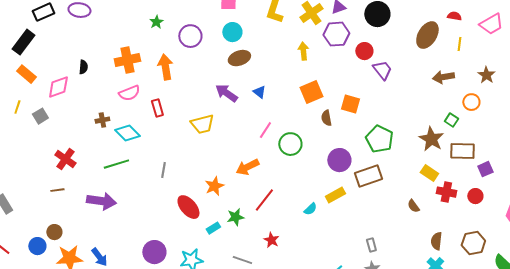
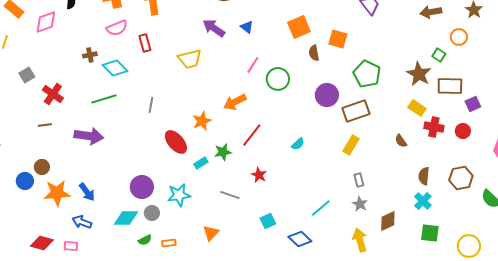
gray square: (40, 116) -> (27, 75), moved
yellow rectangle: (335, 195) -> (351, 145), moved, turned -30

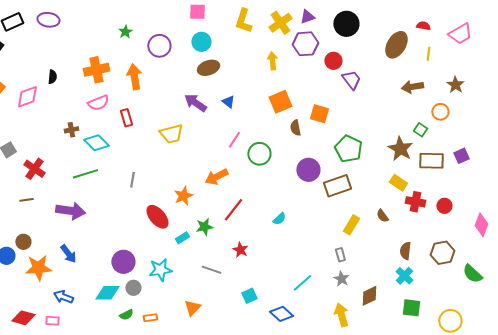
purple square: (473, 104) -> (461, 156), moved
yellow rectangle: (351, 145) -> (351, 225), moved
blue arrow: (87, 192) -> (68, 254), moved

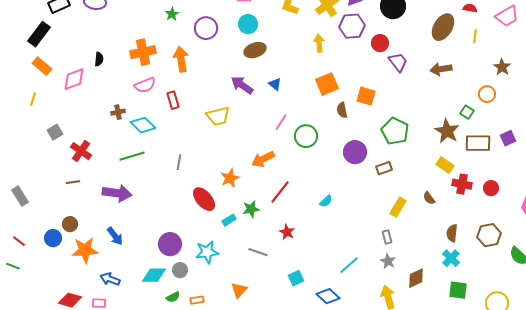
brown arrow: (412, 87) -> (441, 69), moved
brown rectangle: (337, 186) -> (384, 168), size x0.6

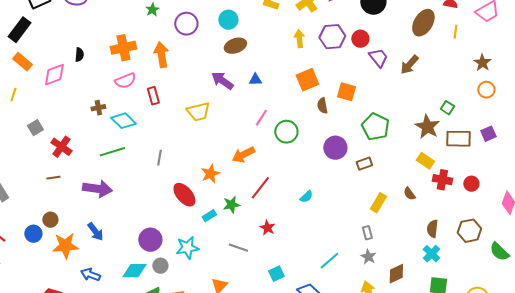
purple hexagon: (352, 26) -> (332, 37), moved
brown arrow: (441, 69) -> (409, 65), moved, turned -40
blue triangle: (275, 84) -> (255, 80), turned -40
orange circle: (487, 94) -> (486, 90), moved

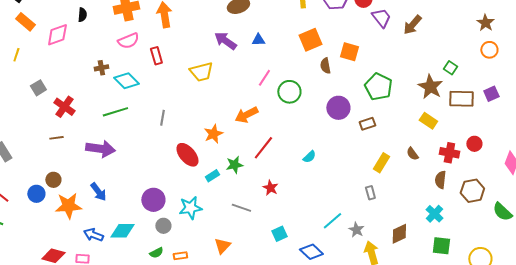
red cross: (442, 180) -> (449, 153), moved
brown semicircle: (432, 229) -> (440, 180), moved
gray star: (368, 257) -> (356, 230), moved
cyan diamond: (134, 271) -> (122, 231), moved

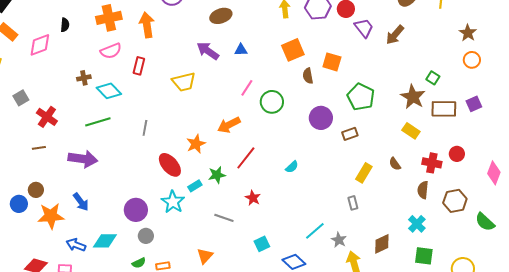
red rectangle: (156, 56) -> (139, 66), turned 30
cyan star: (190, 208) -> (173, 202), moved, turned -30

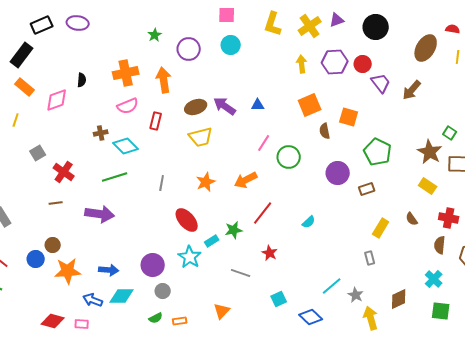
brown ellipse: (221, 16) -> (196, 107), moved
orange star: (196, 144) -> (206, 182), moved
blue arrow: (81, 202) -> (109, 270), moved, turned -48

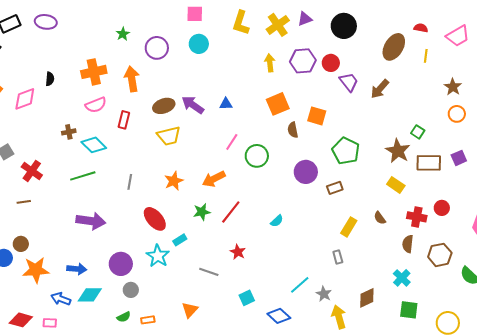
purple arrow: (100, 214) -> (91, 221), moved
green star: (234, 230) -> (202, 212), moved

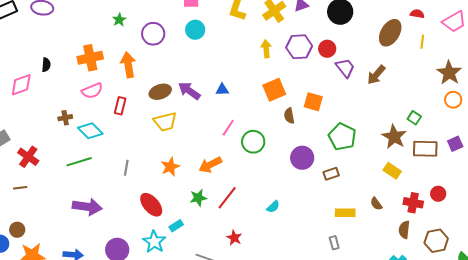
brown star: (453, 87) -> (449, 73), size x1.4
yellow rectangle: (349, 227) -> (345, 213), turned 60

